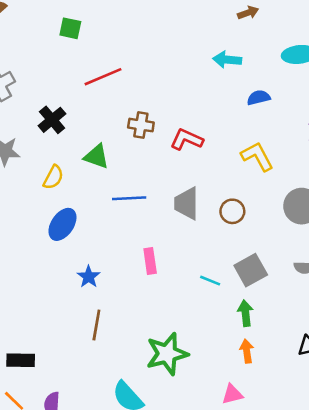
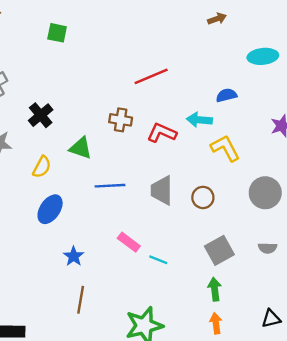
cyan arrow: (227, 60) -> (199, 120), moved
red line: (103, 77) -> (151, 76), moved
pink rectangle: (150, 261) -> (129, 242), turned -45
cyan line: (210, 281) -> (158, 260), moved

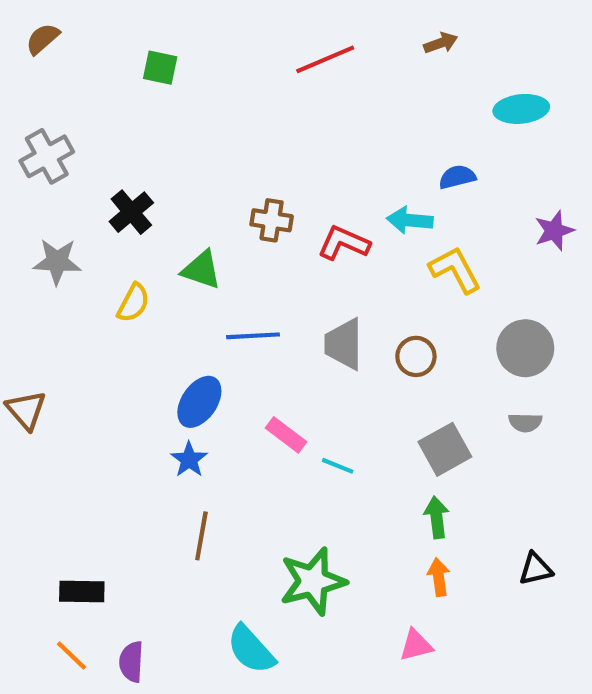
red line: (151, 76) -> (325, 59), moved
blue ellipse: (50, 209) -> (199, 402), moved
gray semicircle: (268, 248) -> (525, 422), moved

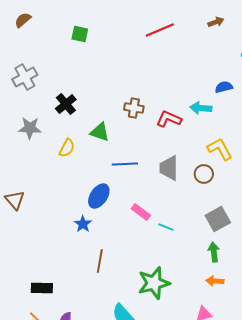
yellow L-shape: (455, 270) -> (220, 149), moved
blue star: (189, 460) -> (83, 224), moved
orange arrow: (439, 577) -> (215, 281), turned -78

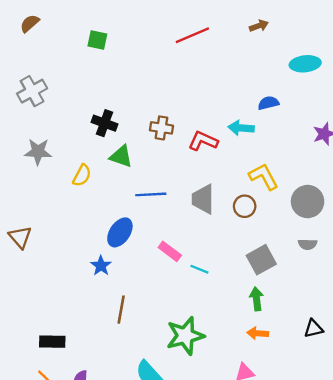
black cross: (66, 104) -> (104, 123), moved, turned -30

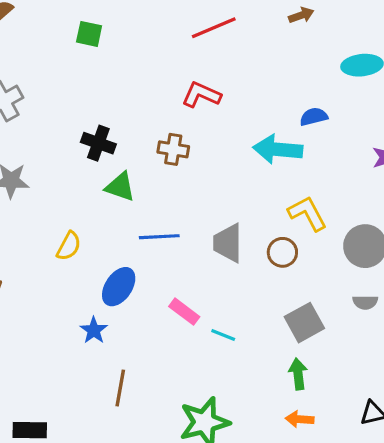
cyan arrow: (241, 128) -> (278, 149), size x1.4
red L-shape: (203, 141) -> (201, 95), moved
yellow semicircle: (82, 175) -> (69, 246), moved

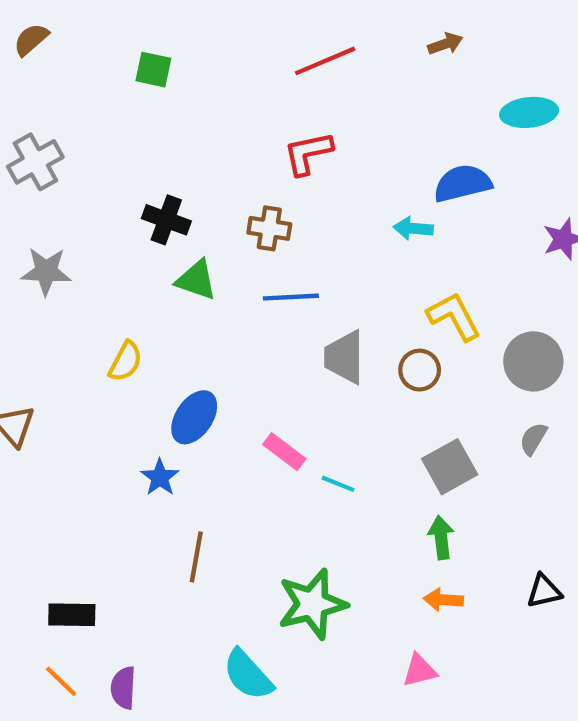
red L-shape: (201, 95) -> (308, 153), turned -36
blue semicircle: (314, 117) -> (463, 183), size x1.5
cyan arrow: (278, 149) -> (413, 228), size x0.6
blue line: (159, 237) -> (291, 297), moved
gray semicircle: (365, 302) -> (533, 439), turned 120

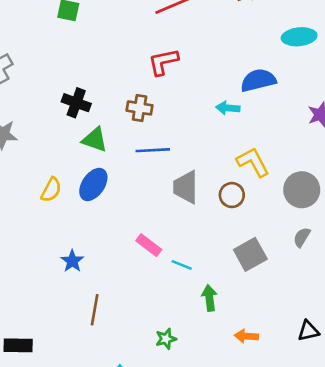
blue ellipse: (194, 417) -> (93, 184), moved
green arrow: (441, 537) -> (209, 298), moved
green star: (312, 604) -> (166, 339), size x0.5

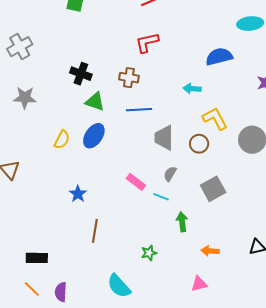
cyan arrow: (228, 108) -> (192, 89), moved
gray semicircle: (302, 237) -> (170, 174), moved

